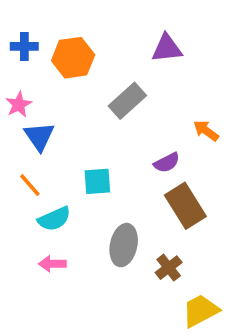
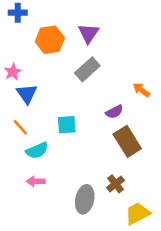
blue cross: (24, 46) -> (18, 13), moved
purple triangle: (167, 48) -> (89, 33), moved, turned -50
gray ellipse: (124, 245) -> (85, 199), moved

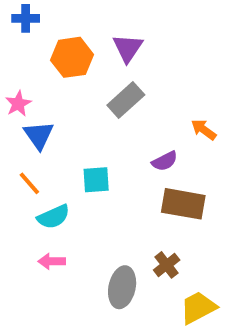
brown rectangle: (127, 141) -> (183, 204), turned -48

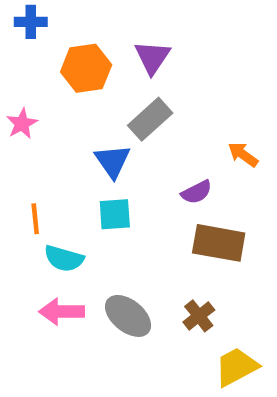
blue triangle: (39, 135) -> (113, 161), moved
orange line: (29, 183) -> (35, 219), turned 35
cyan semicircle: (53, 217) -> (64, 258), turned 40
pink arrow: (52, 261) -> (62, 312), size x1.4
gray ellipse: (122, 287) -> (128, 316), moved, turned -63

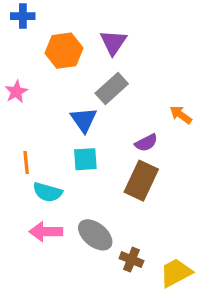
brown rectangle: (219, 243) -> (141, 181), moved, turned -75
brown cross: (199, 316) -> (131, 260), moved, turned -30

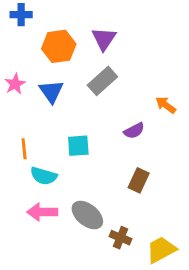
blue triangle: (84, 120) -> (51, 91), moved
brown rectangle: (141, 181) -> (139, 180), moved, size x0.7

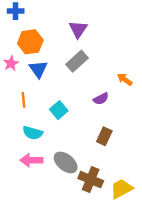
orange hexagon: (59, 46) -> (30, 42), moved
cyan square: (78, 146) -> (59, 110), turned -36
orange line: (24, 149) -> (23, 100), moved
brown cross: (121, 238) -> (91, 180), size x1.5

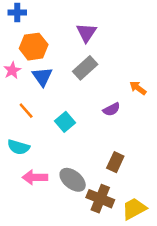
orange line: (23, 100) -> (26, 111), turned -35
cyan semicircle: (33, 133) -> (18, 147), moved
brown rectangle: (104, 136) -> (115, 162), moved

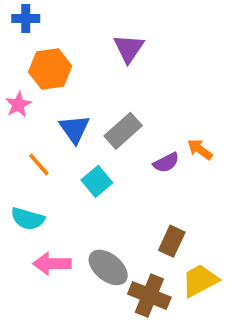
gray rectangle: (85, 68) -> (123, 131), moved
blue triangle: (42, 77) -> (74, 129), moved
orange arrow: (138, 88) -> (200, 150), moved
yellow trapezoid: (134, 209) -> (200, 281), moved

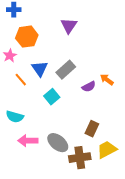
orange line: (39, 164) -> (21, 80), moved
brown cross: (149, 296) -> (80, 158), turned -30

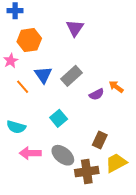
cyan square: (52, 97) -> (59, 118), moved

